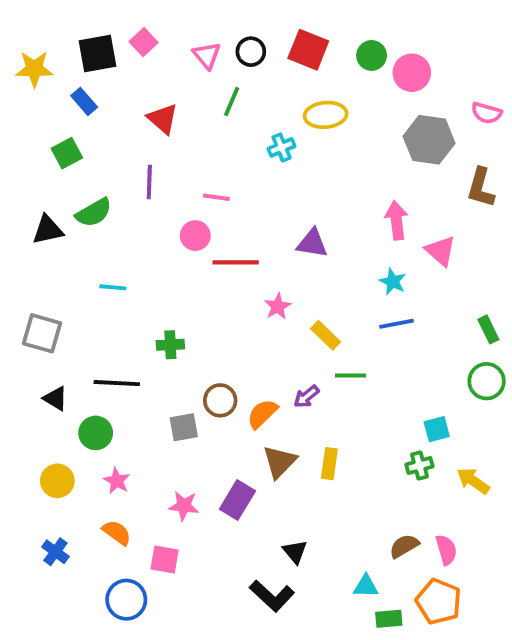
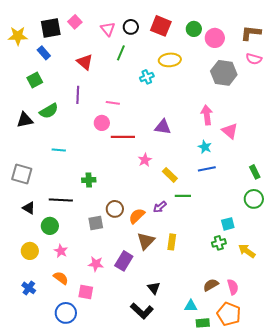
brown L-shape: (481, 188) -> (251, 33), moved, turned 80

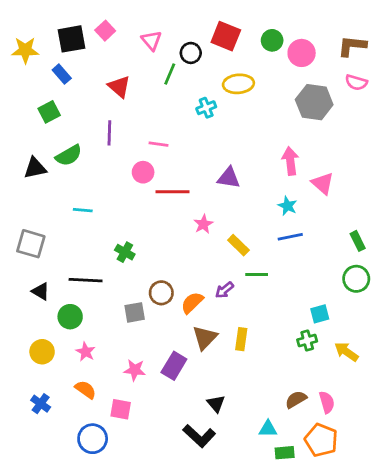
black circle: (131, 27) -> (191, 53), moved
green cross: (89, 180) -> (125, 252), turned 32

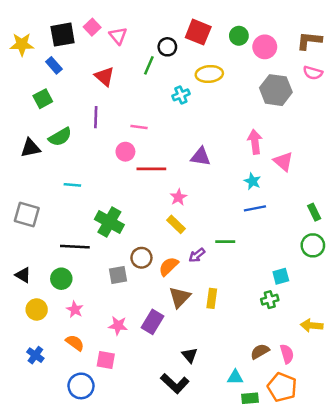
pink triangle: (151, 40) -> (118, 36), moved
yellow rectangle: (238, 245) -> (176, 224), moved
green cross: (125, 252) -> (109, 222), size x1.6
black triangle: (41, 291) -> (23, 275), moved
yellow arrow: (346, 352) -> (312, 326), moved, turned -30

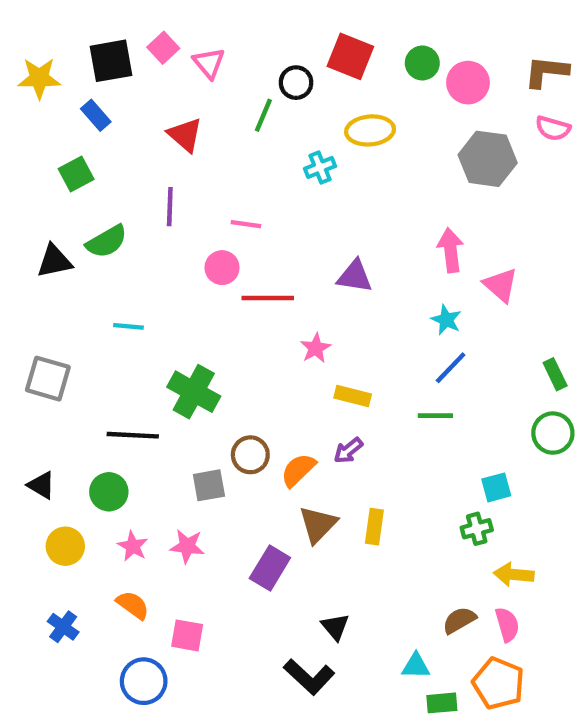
blue line: (255, 208) -> (451, 368), turned -35
yellow rectangle: (176, 224) -> (353, 396), moved, turned -30
green line: (225, 242) -> (435, 416), moved
pink star: (118, 326) -> (187, 546), moved
yellow arrow: (312, 326) -> (514, 575), moved

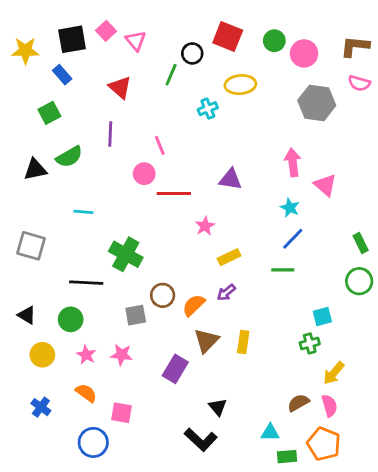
pink line: (246, 224) -> (160, 145), turned 60
yellow rectangle: (353, 396) -> (229, 257), turned -40
yellow arrow: (514, 575) -> (334, 373), turned -55

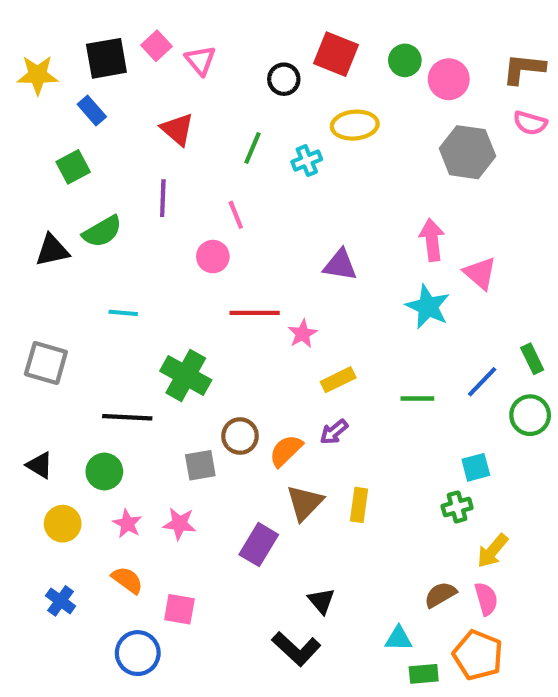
green line: (171, 75) -> (253, 148), moved
red line: (174, 193) -> (255, 313), moved
cyan star: (290, 208) -> (428, 307), size x1.5
blue line: (293, 239) -> (482, 382), moved

